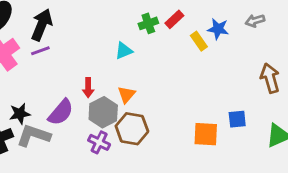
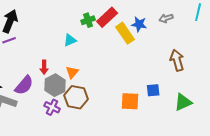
red rectangle: (174, 19) -> (107, 17), size x1.5
yellow rectangle: (199, 41) -> (125, 33), size x1.5

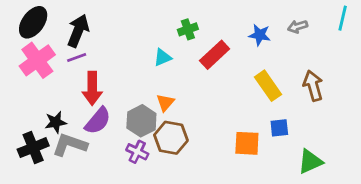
red rectangle: (107, 17) -> (215, 55), moved
yellow rectangle: (125, 33) -> (268, 86), moved
red arrow: (44, 67) -> (92, 88), moved, size x1.6
green triangle: (183, 102) -> (310, 162), moved

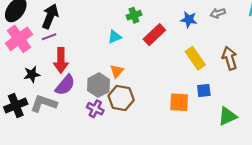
black star: (56, 122) -> (32, 74), moved

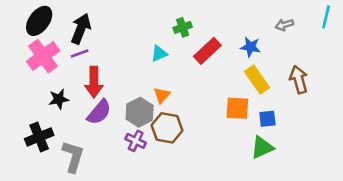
blue star: (189, 20) -> (250, 47), moved
orange square: (179, 102) -> (237, 108), moved
gray L-shape: (44, 103) -> (73, 157), moved, turned 88
green triangle: (227, 116) -> (262, 147), moved

